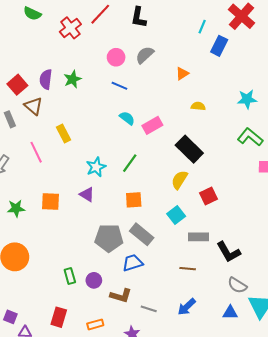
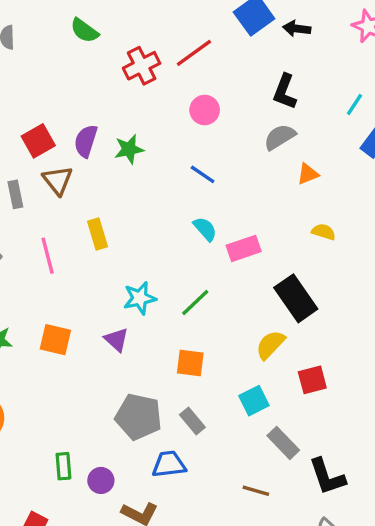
black L-shape: (139, 17) -> (285, 92), moved
gray semicircle: (145, 55) -> (280, 137), moved
pink circle: (116, 57) -> (205, 110), moved
gray rectangle: (142, 234) -> (192, 421), size x0.7
gray rectangle: (198, 237) -> (283, 443), turned 36

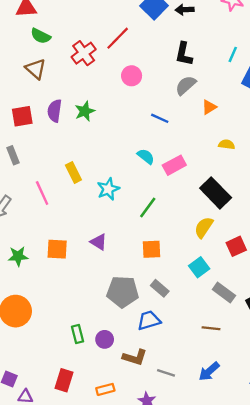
red square: (38, 141) -> (22, 116), turned 30
blue line: (203, 174) -> (160, 118), moved
brown triangle: (58, 180) -> (36, 69), moved
cyan star: (140, 298) -> (108, 189), moved

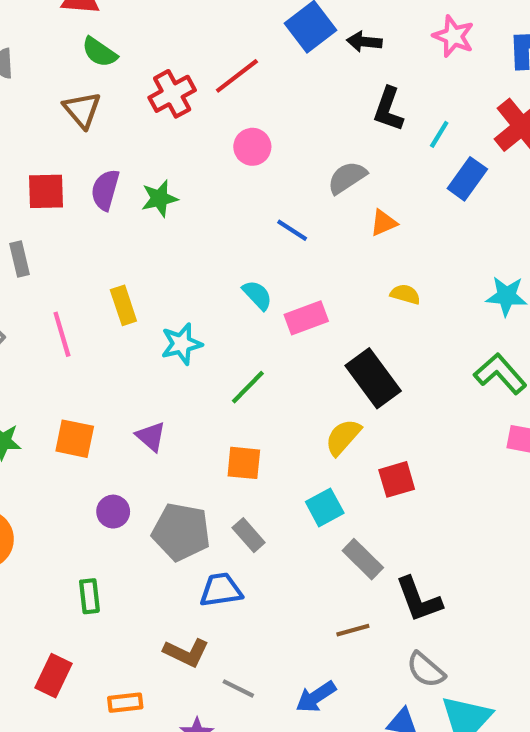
black L-shape: (184, 54) -> (388, 109), moved
brown line: (211, 328) -> (353, 630), moved, turned -30
purple circle: (105, 339) -> (113, 512), moved

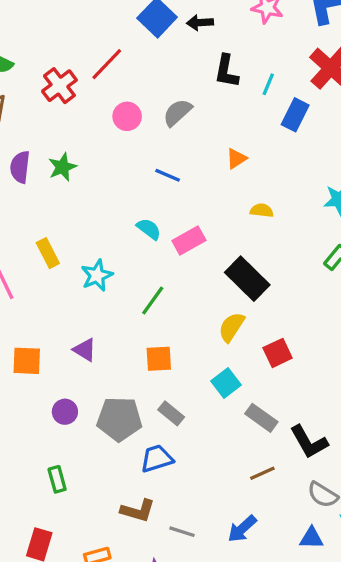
gray semicircle: (347, 178) -> (177, 112), moved

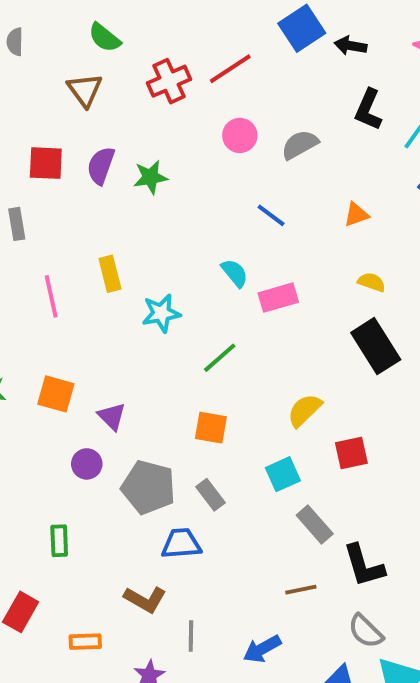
black rectangle: (247, 279) -> (376, 346), moved
purple triangle: (85, 350) -> (112, 416), moved
gray line: (182, 532) -> (191, 636), turned 60

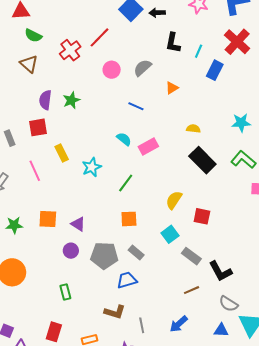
red square: (46, 163) -> (38, 127), moved
orange triangle: (356, 215) -> (172, 88), moved
red square: (351, 453) -> (202, 216), turned 36

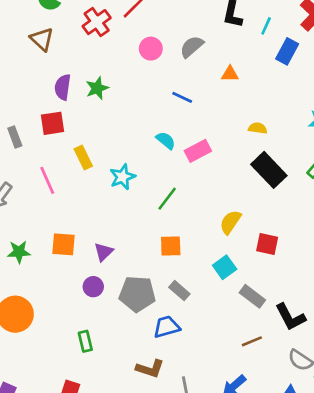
orange triangle: (172, 88) -> (230, 74), turned 32
purple triangle: (78, 224) -> (104, 252), turned 42

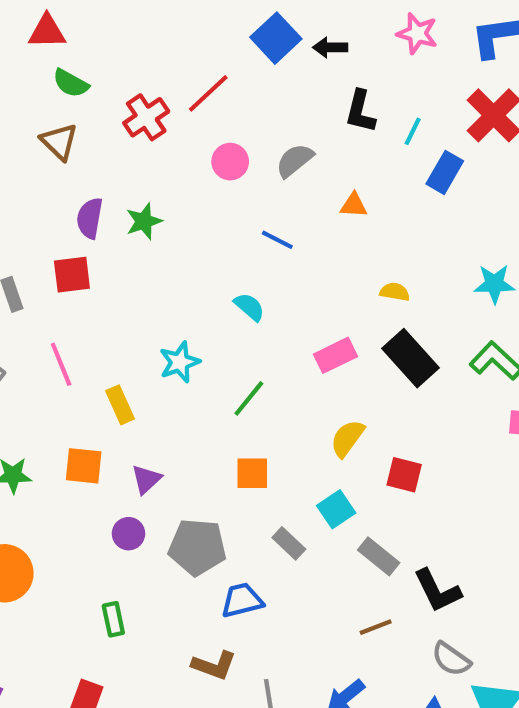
pink rectangle: (198, 151) -> (335, 355), moved
yellow rectangle: (83, 158) -> (120, 405), moved
gray rectangle: (179, 291) -> (289, 543), moved

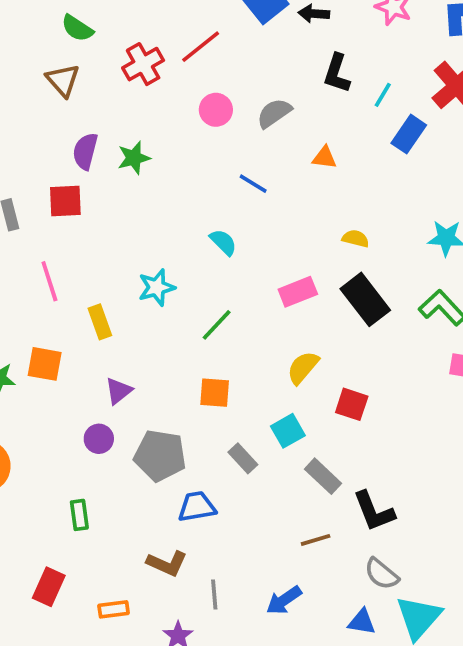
orange square: (84, 466) -> (45, 364), moved

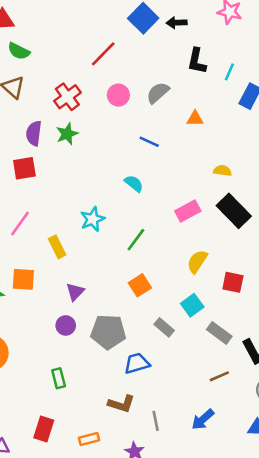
red cross: (143, 64) -> (67, 97), moved
pink line: (49, 281) -> (20, 223), turned 60
orange square: (215, 393) -> (140, 285), turned -30

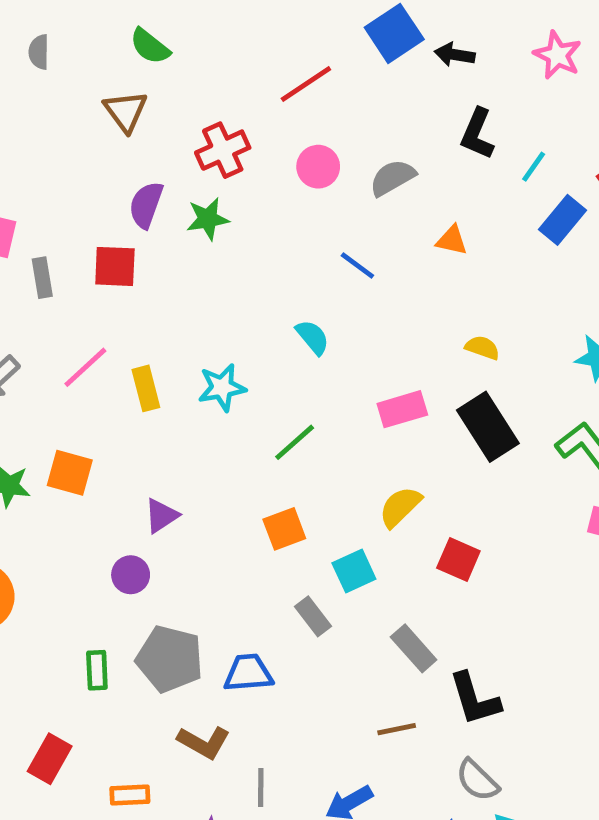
yellow rectangle: (57, 247) -> (146, 388), moved
cyan square: (192, 305) -> (354, 571), moved
gray pentagon: (108, 332) -> (170, 659), moved

